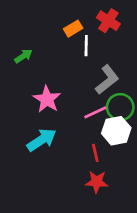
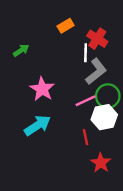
red cross: (108, 21) -> (97, 39), moved
white line: (86, 46) -> (86, 53), moved
red star: (97, 182) -> (101, 163), moved, turned 30

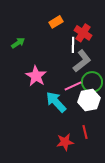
cyan arrow: (37, 125) -> (56, 102), moved, turned -100
red line: (86, 137) -> (85, 132), moved
red star: (101, 163) -> (65, 142), moved, turned 30

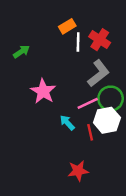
white line: (73, 45) -> (78, 42), moved
cyan arrow: (56, 102) -> (67, 123), size x0.6
red line: (85, 132) -> (90, 132), moved

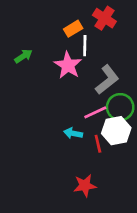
red cross: (100, 40) -> (104, 18), moved
pink star: (43, 91) -> (68, 65), moved
cyan arrow: (67, 123) -> (73, 133), turned -35

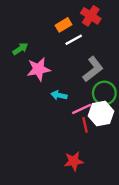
white line: (85, 46) -> (74, 40), turned 60
pink star: (68, 65) -> (38, 69), moved, turned 30
pink line: (95, 112) -> (82, 109), moved
cyan arrow: (73, 133) -> (59, 95), moved

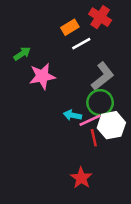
green circle: (104, 93) -> (100, 103), moved
cyan arrow: (59, 95) -> (72, 115), moved
red star: (74, 161) -> (81, 178), turned -30

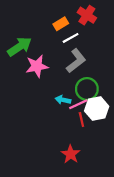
green arrow: (22, 54) -> (20, 47), size x1.6
gray L-shape: (103, 76) -> (76, 61), moved

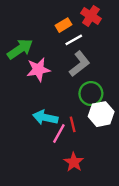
cyan arrow: (63, 100) -> (45, 118), moved, size x1.5
pink line: (78, 104) -> (59, 133), moved, turned -36
red line: (81, 119) -> (73, 124), moved

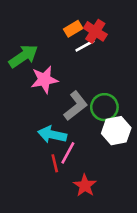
red cross: (91, 16) -> (95, 31), moved
gray L-shape: (79, 64) -> (76, 106), moved
red line: (73, 124) -> (55, 163), moved

